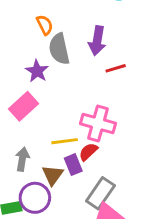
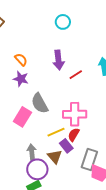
gray semicircle: (59, 49) -> (40, 103), moved
purple star: (37, 71) -> (21, 79), moved
purple circle: (35, 198) -> (37, 169), moved

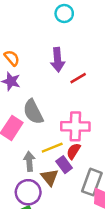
gray arrow: (32, 152) -> (29, 161), moved

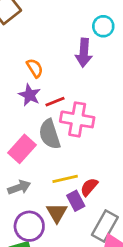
purple arrow: (58, 60) -> (84, 53), moved
red line: (78, 78) -> (55, 102), moved
pink cross: (75, 126) -> (77, 119), moved
gray arrow: (29, 161) -> (19, 187), moved, turned 66

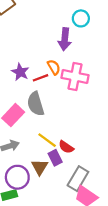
orange semicircle: (35, 68) -> (54, 67), moved
pink cross: (77, 119) -> (75, 76), moved
yellow line: (65, 179) -> (47, 140), turned 48
red semicircle: (89, 187) -> (66, 147), turned -98

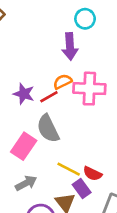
orange semicircle: (54, 67) -> (63, 82), turned -77

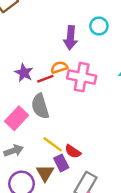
cyan circle: (85, 19) -> (99, 26), moved

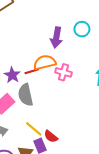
orange semicircle: (59, 67) -> (45, 62), size x1.5
purple star: (24, 73) -> (12, 75), moved
pink cross: (82, 77) -> (63, 72), size x0.7

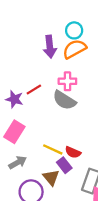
orange semicircle: (45, 62) -> (74, 49), moved
gray semicircle: (25, 95) -> (64, 100), moved, turned -30

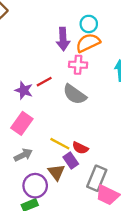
pink cross: (67, 81) -> (78, 65), moved

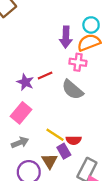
red semicircle: (80, 148) -> (74, 140), turned -32

